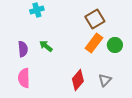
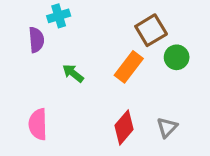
orange rectangle: (94, 43) -> (129, 67), moved
green circle: (115, 45) -> (177, 57), moved
purple semicircle: (23, 49) -> (36, 40), moved

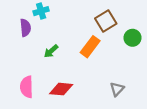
green circle: (177, 57) -> (132, 38), moved
green arrow: (73, 73) -> (51, 51), turned -80
red diamond: (124, 127) -> (61, 89), moved, turned 55

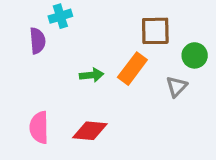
brown square: (106, 21) -> (155, 31), turned 30
green arrow: (51, 51) -> (91, 75), moved, turned -144
gray triangle: (117, 89) -> (177, 87), moved

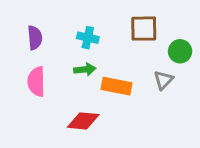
cyan cross: (60, 16) -> (88, 38), moved, turned 30
orange rectangle: (132, 69) -> (117, 86), moved, turned 64
pink semicircle: (39, 127) -> (36, 82), moved

